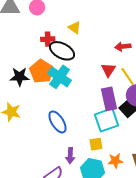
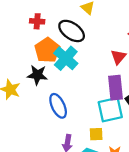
red cross: (48, 39) -> (37, 21), moved
black star: (20, 77) -> (37, 75), moved

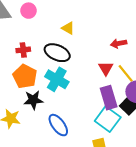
orange pentagon: (47, 50) -> (25, 76), moved
cyan square: (110, 110) -> (108, 119), turned -30

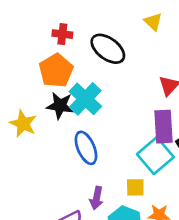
yellow triangle: (68, 28) -> (153, 22), moved
cyan cross: (57, 79) -> (85, 99), moved

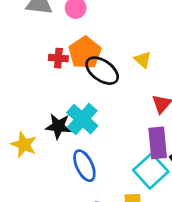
yellow triangle: (153, 22) -> (143, 60), moved
orange pentagon: (56, 71) -> (85, 53), moved

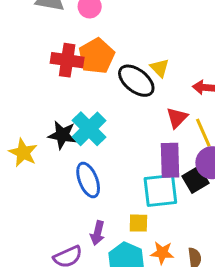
red cross: (58, 58) -> (67, 60), size x1.5
black ellipse: (102, 71) -> (136, 81), moved
cyan square: (151, 171) -> (160, 190), turned 32

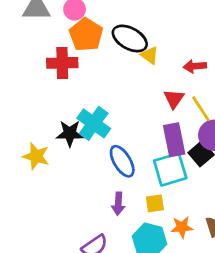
orange pentagon: (97, 56) -> (86, 35), moved
black ellipse: (136, 81) -> (130, 38), moved
blue ellipse: (88, 180) -> (122, 161), moved
purple arrow: (97, 233) -> (118, 204), moved

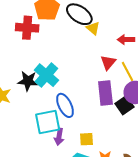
cyan square: (170, 169) -> (48, 122), moved

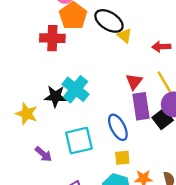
red triangle: (108, 62) -> (134, 81), moved
blue ellipse: (65, 105) -> (118, 127), moved
purple arrow: (59, 137) -> (43, 154), moved, turned -56

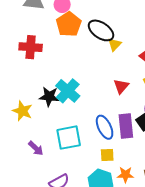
yellow triangle: (125, 36) -> (114, 44), turned 32
red cross: (52, 38) -> (31, 47), moved
purple rectangle: (141, 106) -> (126, 126), moved

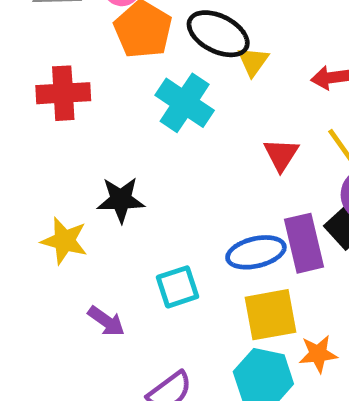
cyan cross: (68, 91) -> (185, 103), moved
blue ellipse: (105, 127) -> (256, 252), turned -70
cyan square: (69, 138) -> (178, 287), size x0.7
yellow square: (107, 155) -> (271, 315), size x1.6

